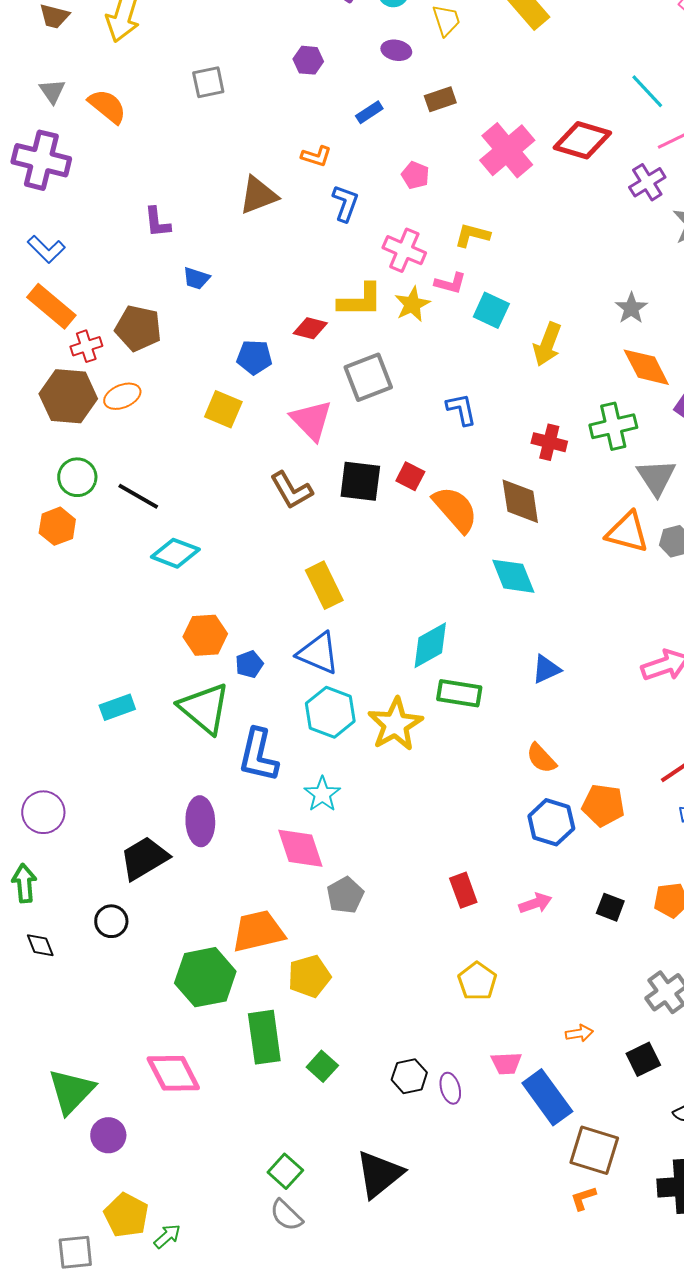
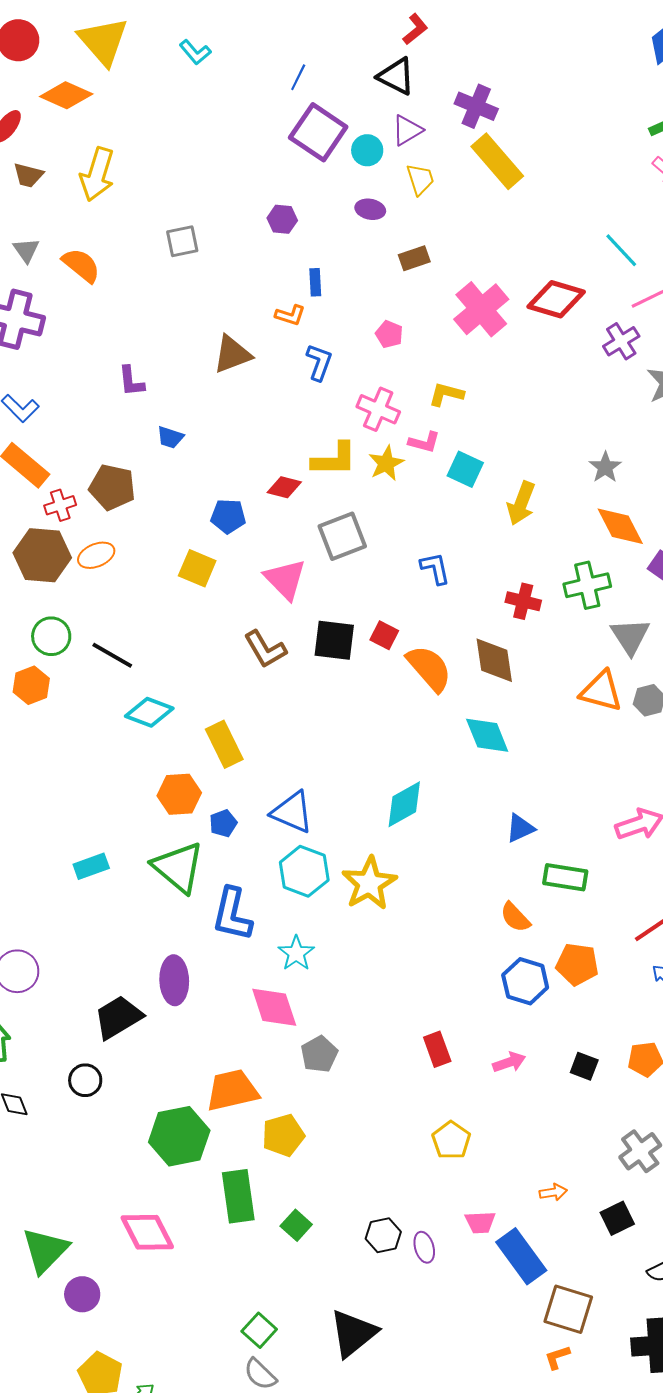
blue rectangle: (369, 112) -> (315, 282), moved, turned -60
yellow rectangle: (324, 585) -> (224, 744), moved
green rectangle: (459, 693) -> (565, 877), moved

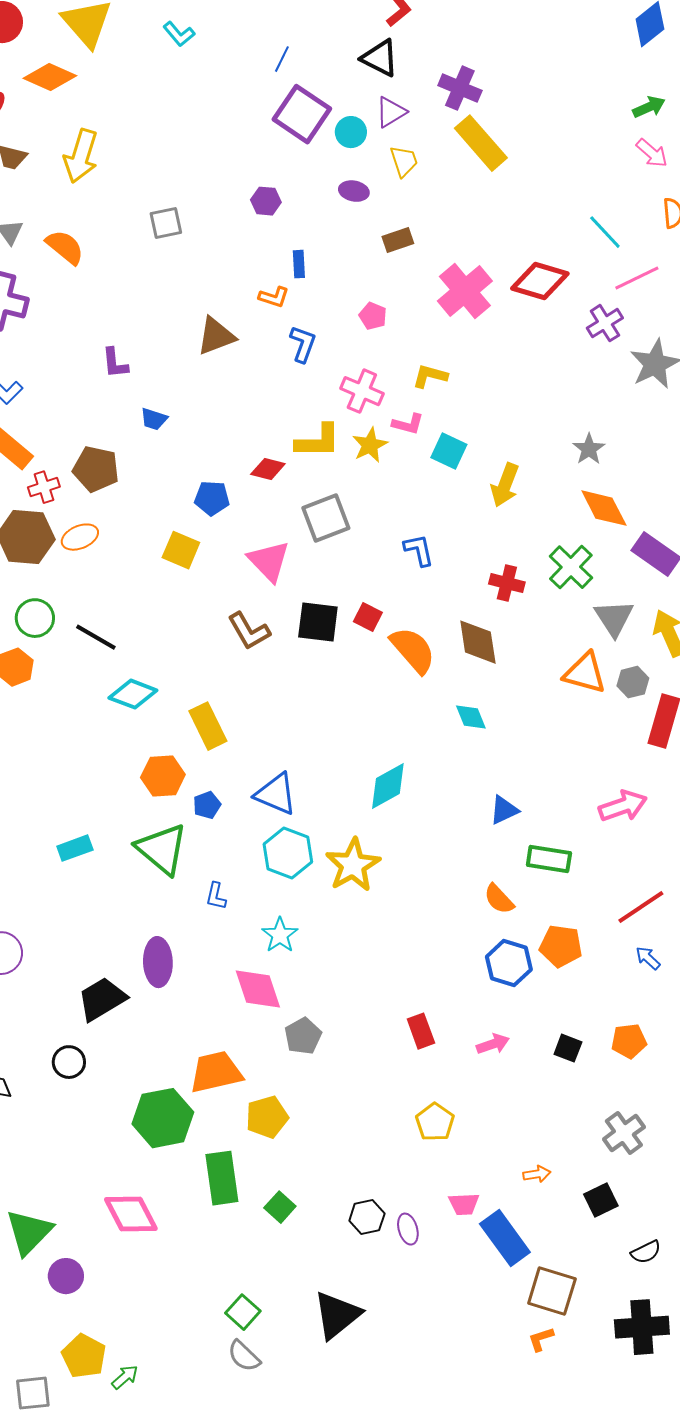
green cross: (587, 585) -> (571, 567), turned -33
cyan diamond: (487, 735) -> (471, 717), size x0.7
blue L-shape: (232, 914) -> (216, 896), size x0.5

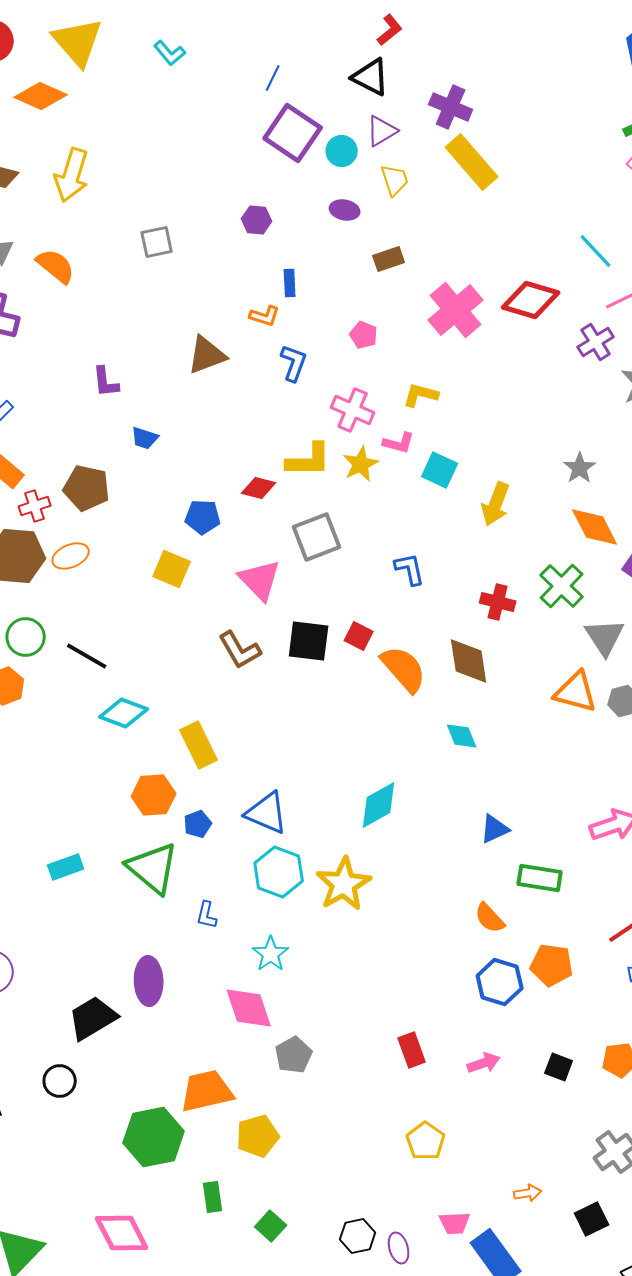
green rectangle: (222, 1178) -> (213, 1197), size x0.6

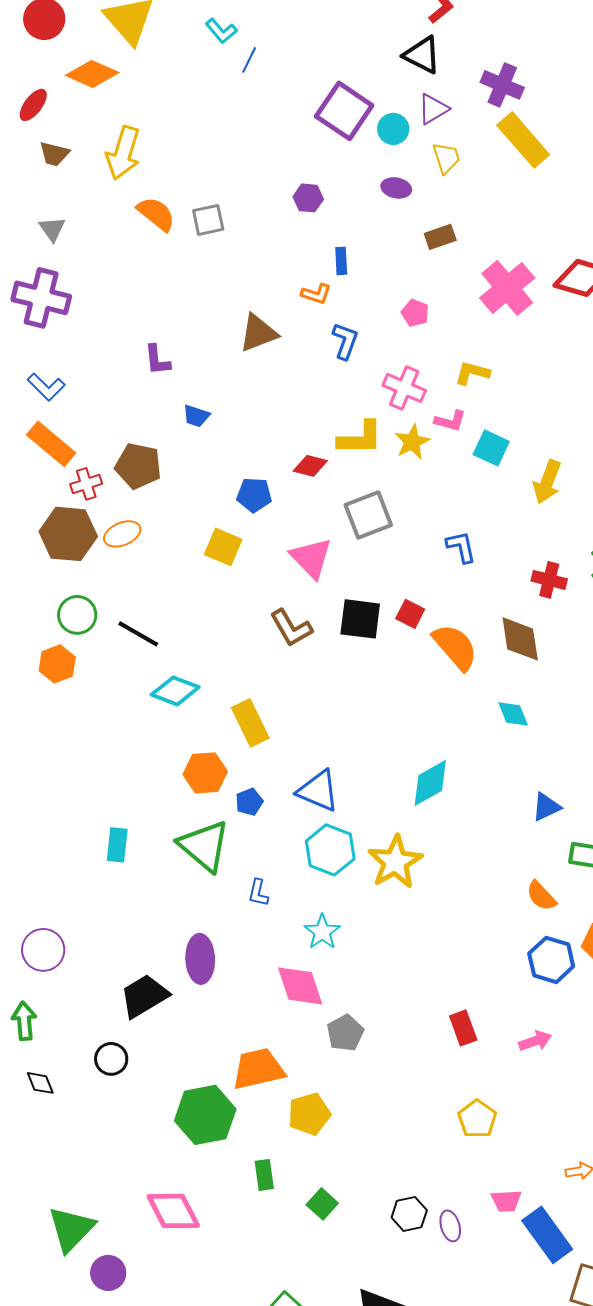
blue line: (273, 78) -> (249, 60), moved
orange semicircle: (56, 266) -> (156, 214), moved
cyan rectangle: (66, 867) -> (117, 845), turned -64

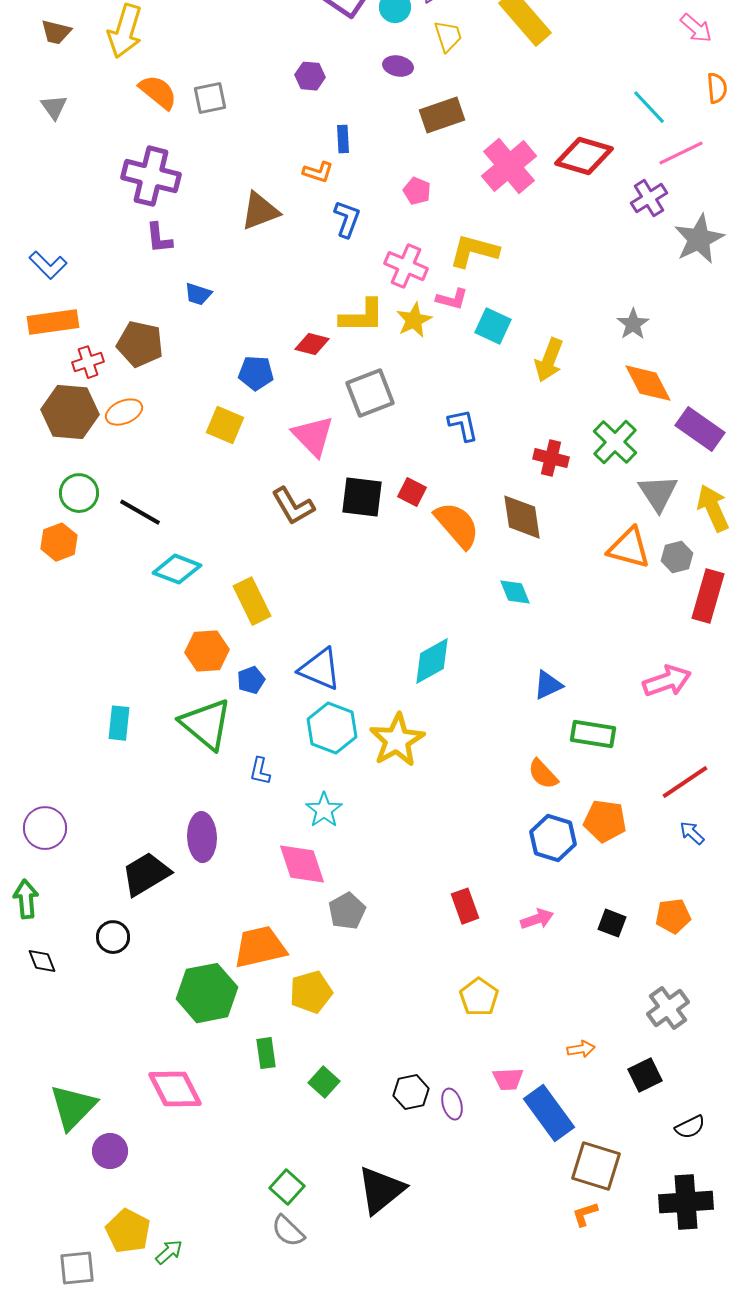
brown rectangle: (440, 237) -> (442, 115), size x1.4
purple cross: (41, 298) -> (151, 176), moved
yellow L-shape: (472, 373) -> (474, 251), size x1.4
orange rectangle: (51, 444) -> (53, 322), turned -48

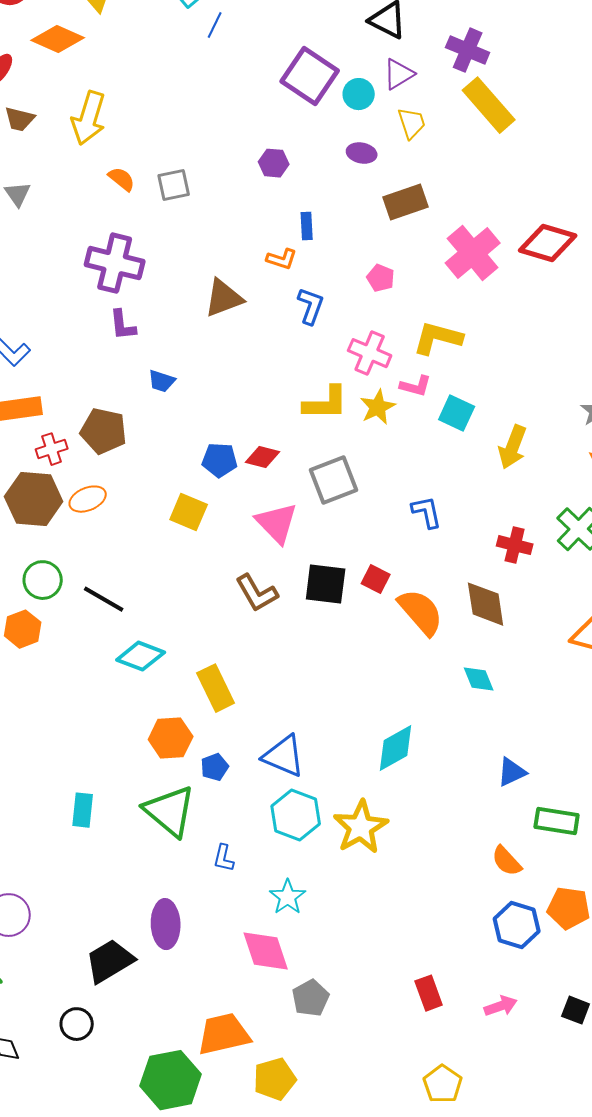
orange semicircle: (158, 92) -> (122, 179), size x0.7
red diamond: (312, 344) -> (263, 457), moved

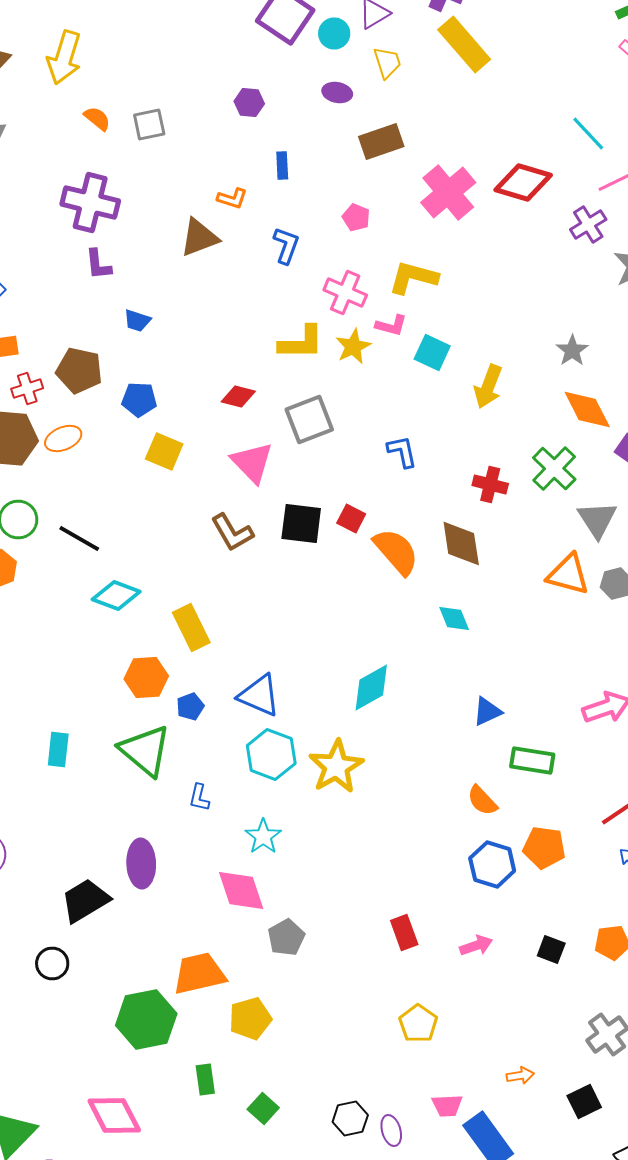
orange L-shape: (282, 259) -> (232, 198), moved
blue pentagon: (220, 460) -> (139, 400), moved

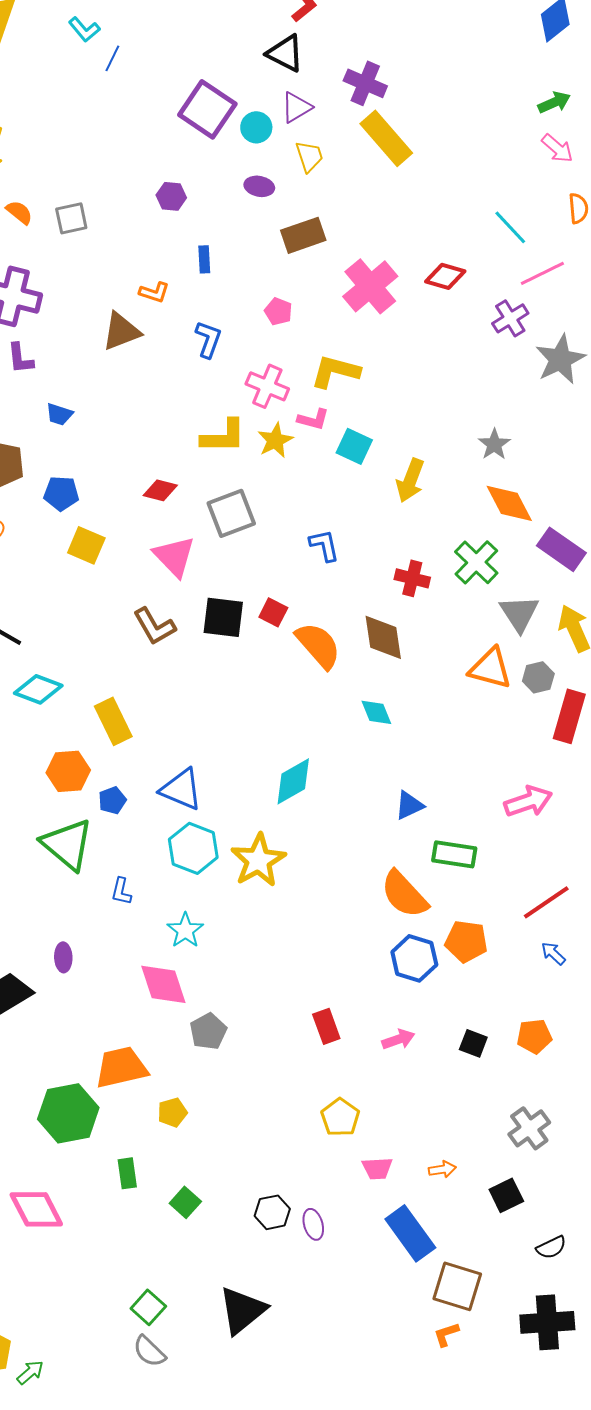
red diamond: (523, 182) -> (445, 276), size x0.7
orange semicircle: (482, 800) -> (404, 894), size x1.6
purple ellipse: (141, 864) -> (63, 957), size x0.6
yellow pentagon: (250, 1018) -> (172, 1112), size x0.7
pink trapezoid: (447, 1106) -> (377, 1168), moved

